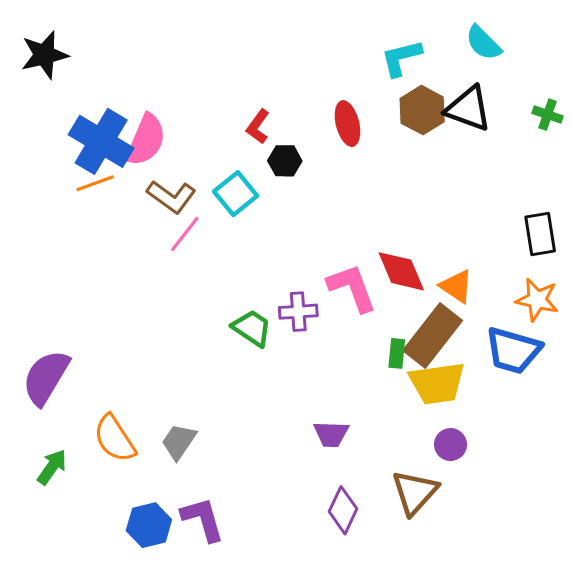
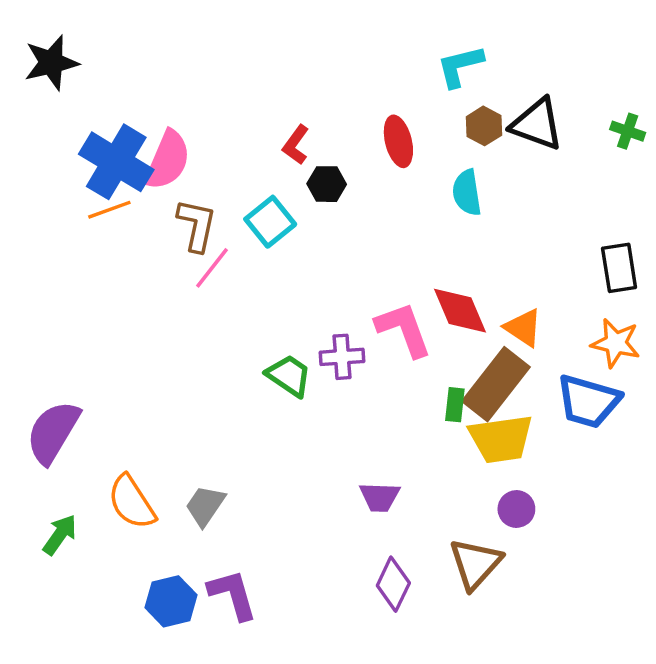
cyan semicircle: (483, 43) -> (467, 193), moved, turned 36
brown hexagon: (422, 110) -> (484, 126), size x0.7
brown L-shape: (171, 197) -> (197, 225), turned -114

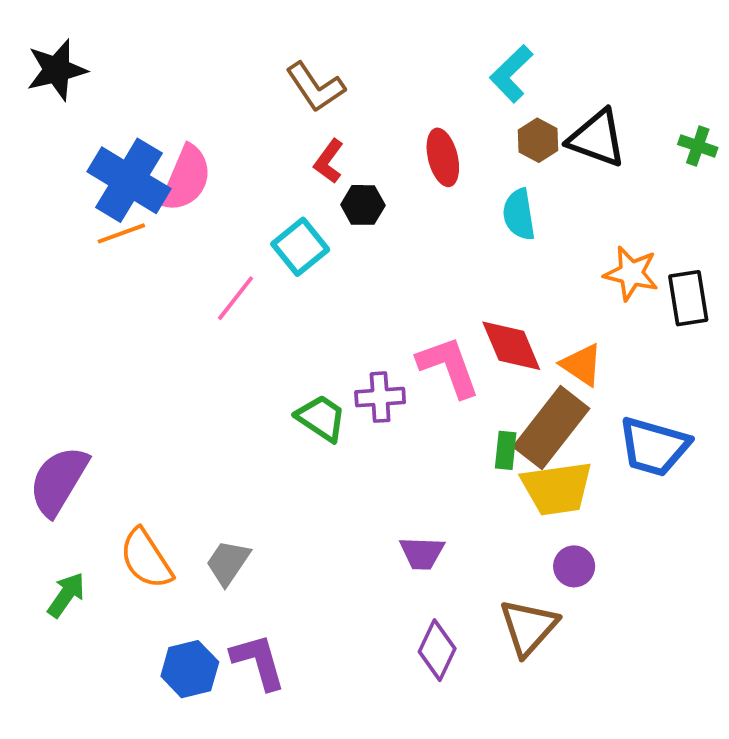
cyan L-shape: (460, 66) -> (511, 74), turned -30
brown L-shape: (197, 225) -> (315, 87), moved, turned 134
orange star: (616, 343) -> (631, 273), moved

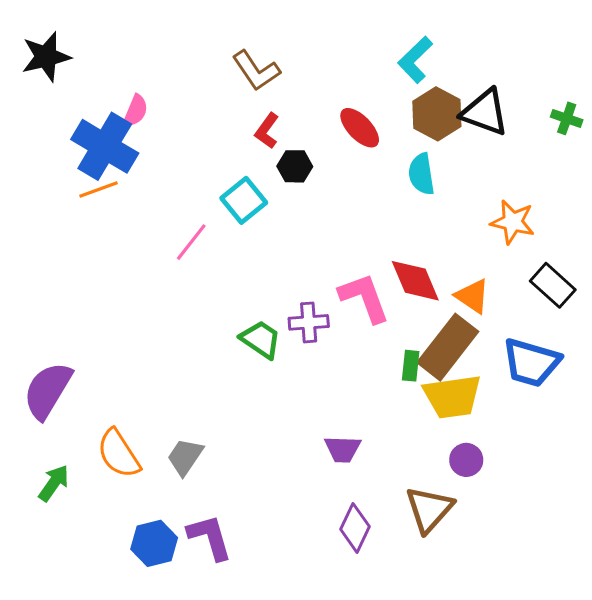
brown hexagon: (538, 140) -> (437, 114), size x1.5
red ellipse: (443, 157) -> (360, 128), turned -30
pink semicircle: (186, 178) -> (136, 111), moved, size x0.6
black rectangle: (688, 298) -> (553, 285), moved, turned -39

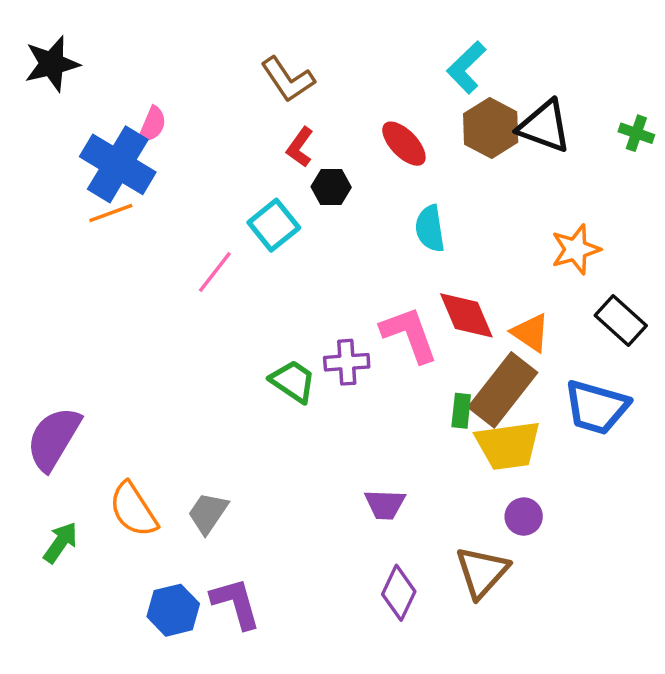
cyan semicircle: (421, 174) -> (430, 229), moved
orange star: (513, 222) -> (576, 249), turned -30

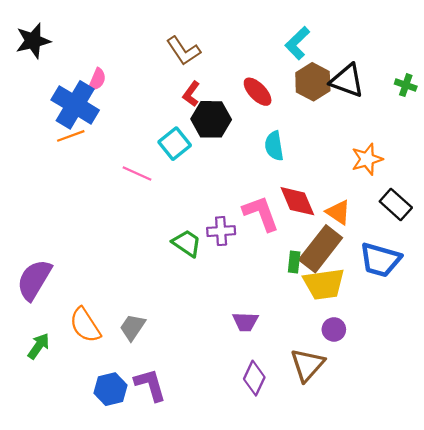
black hexagon: (331, 187) -> (211, 119), size x1.6
pink line: (215, 272) -> (137, 174), turned 76

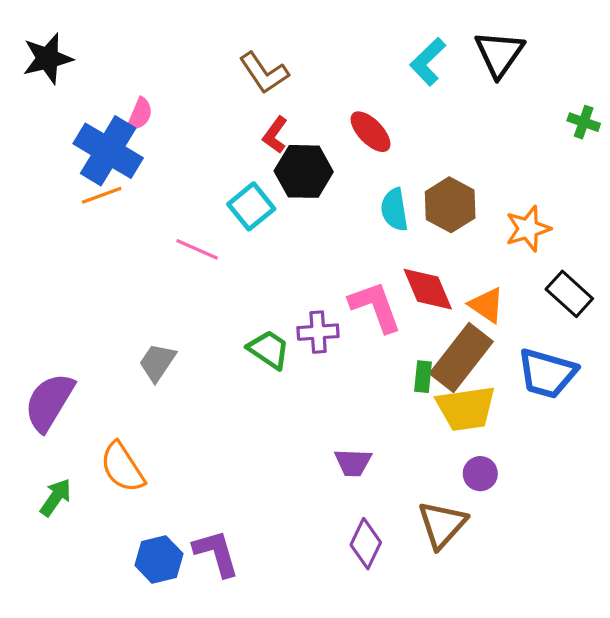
black triangle: (347, 81) -> (499, 54), moved, turned 45
brown hexagon: (313, 82) -> (450, 205), moved
gray trapezoid: (133, 327) -> (157, 362), moved

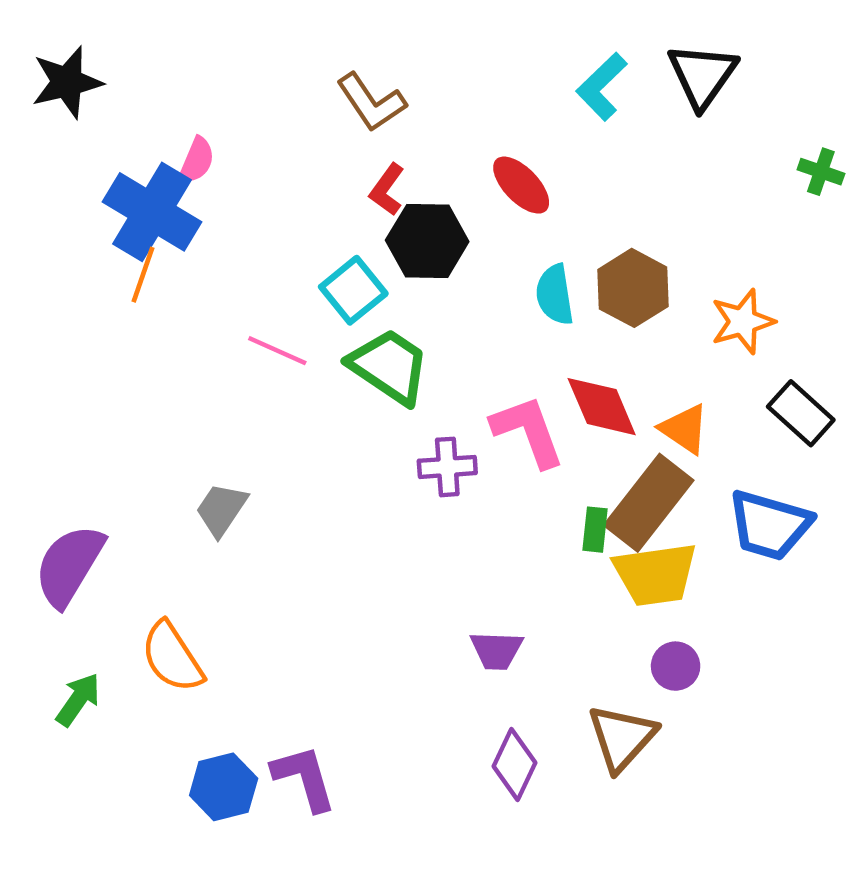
orange line: (102, 195) -> (143, 275), turned -51
green trapezoid: (269, 350) -> (389, 366), moved, size x1.4

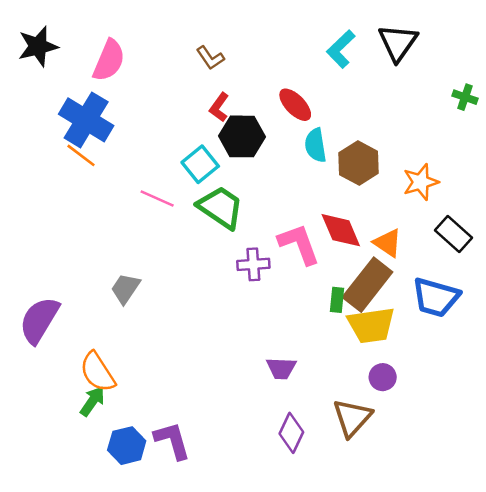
brown L-shape: (371, 102) -> (210, 58), size x0.7
pink semicircle: (197, 160) -> (109, 60), moved, size x1.6
orange line: (143, 275) -> (81, 155), turned -72
cyan semicircle: (555, 295) -> (315, 145), moved
green arrow: (78, 700) -> (92, 401), moved

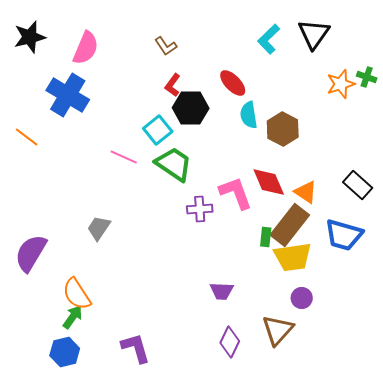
orange line: (81, 155) -> (27, 137), moved
orange star: (421, 182) -> (341, 84), moved
blue hexagon: (127, 446) -> (65, 352), moved

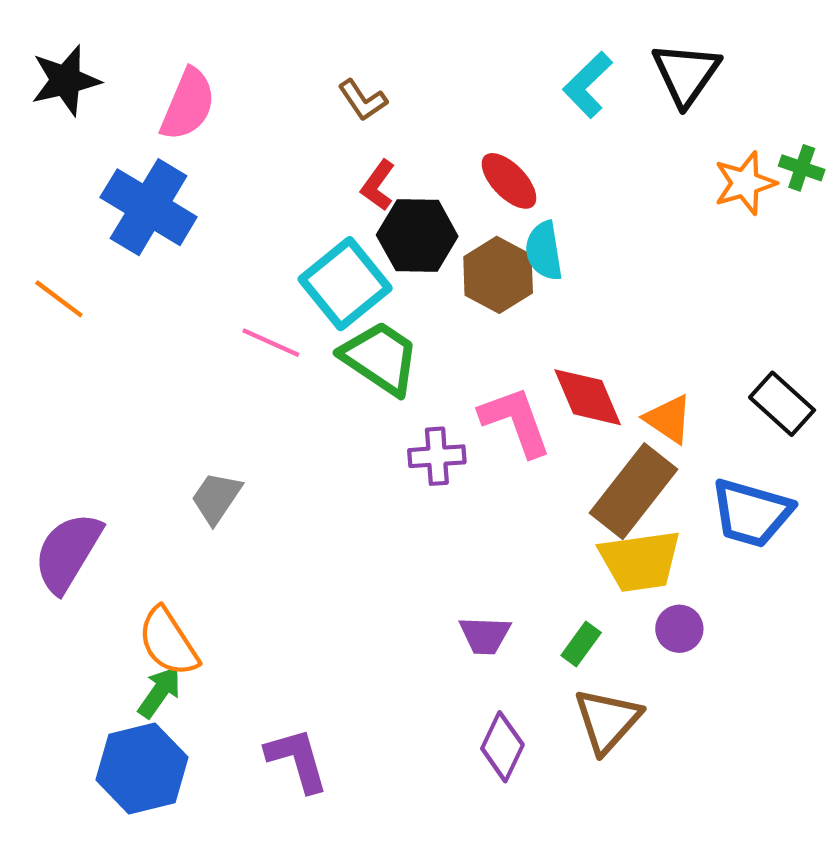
brown hexagon: (283, 129) -> (498, 275), moved
cyan square: (158, 130) -> (345, 284), size x1.4
green rectangle: (266, 237) -> (581, 644), moved, turned 30
purple circle: (302, 298) -> (679, 629), moved
blue hexagon: (65, 352) -> (142, 769), size x1.4

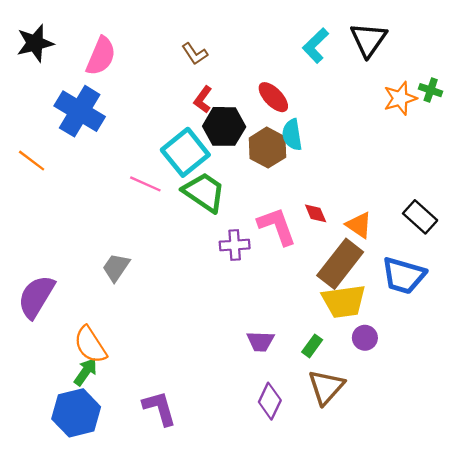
red diamond: (588, 397) -> (316, 213), size x0.6

